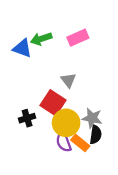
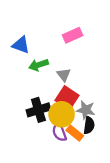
green arrow: (41, 39) -> (38, 65), moved
red square: (53, 103) -> (67, 98), moved
black cross: (27, 118) -> (38, 110), moved, size x1.5

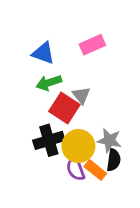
blue triangle: (21, 45) -> (43, 53), moved
red square: (67, 98) -> (64, 108), moved

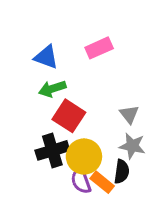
gray triangle: (81, 95) -> (129, 114), moved
gray star: (109, 140) -> (132, 146), moved

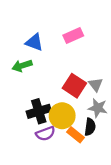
green arrow: (52, 89) -> (22, 66), moved
red square: (69, 116) -> (74, 86), moved
purple semicircle: (81, 181) -> (45, 134), moved, turned -90

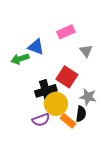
blue triangle: (34, 42) -> (36, 47), moved
gray triangle: (96, 85) -> (86, 51), moved
black cross: (39, 111) -> (46, 91), moved

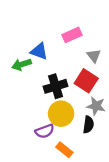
red square: (67, 77) -> (86, 81), moved
black cross: (46, 91) -> (56, 86), moved
orange rectangle: (68, 121) -> (64, 150), moved

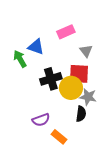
green arrow: (22, 64) -> (20, 59), turned 78
red square: (86, 81) -> (79, 74), turned -30
yellow circle: (61, 114) -> (71, 88), moved

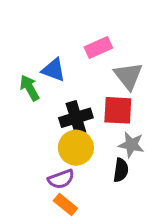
gray triangle: (86, 51) -> (128, 76), size x1.5
yellow circle: (71, 88) -> (76, 148), moved
orange rectangle: (59, 137) -> (65, 205), moved

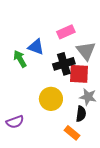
black cross: (76, 118) -> (64, 64), moved
purple semicircle: (61, 179) -> (15, 122), moved
orange rectangle: (65, 205) -> (72, 133), moved

